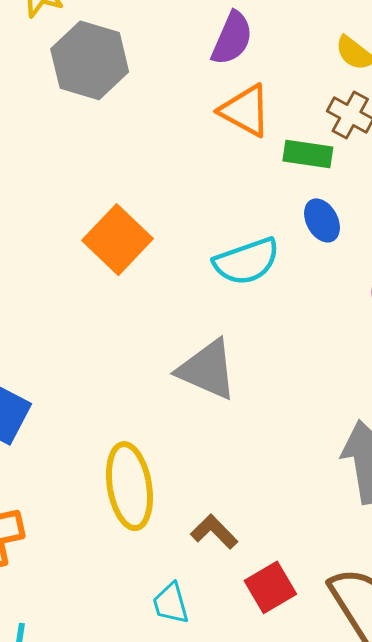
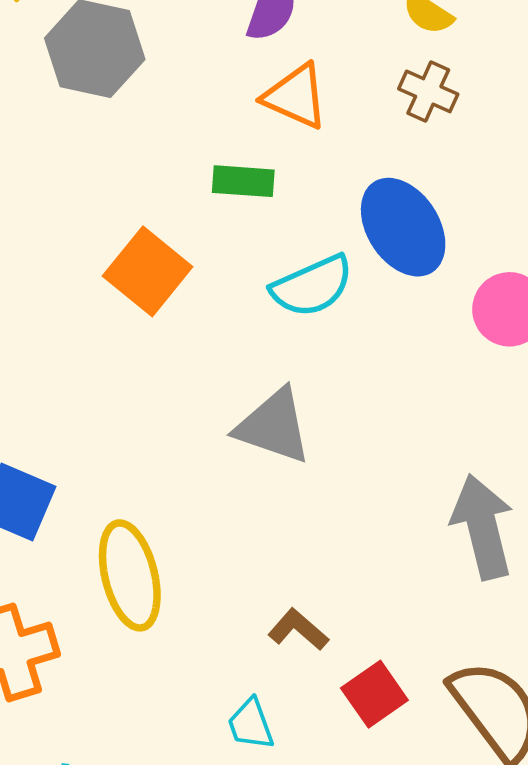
green rectangle: (308, 154) -> (243, 181), moved
blue ellipse: (322, 220) -> (403, 227), size x1.8
yellow ellipse: (129, 486) -> (130, 575), moved

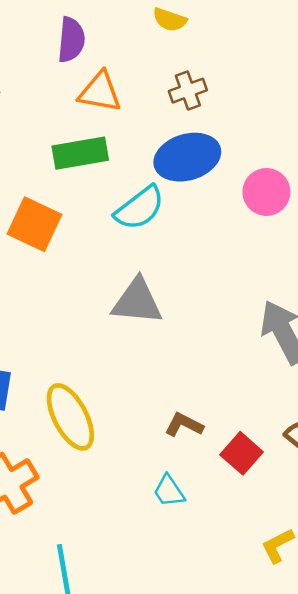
brown cross: (428, 91) -> (188, 91), moved, turned -30
green rectangle: (243, 181) -> (80, 153), size x1.4
blue ellipse: (403, 227) -> (187, 157), turned -60

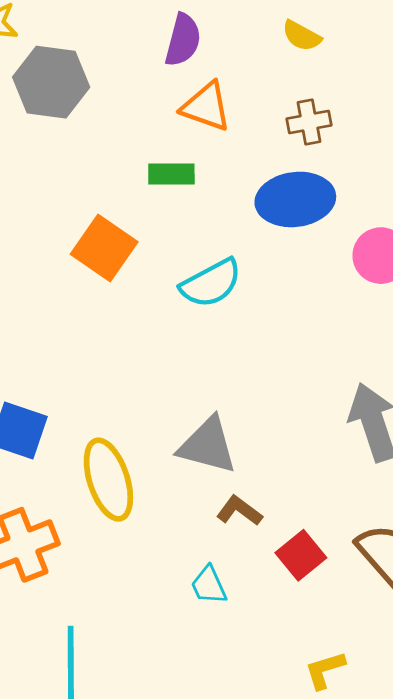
green rectangle: (80, 153) -> (171, 174), size x0.7
cyan semicircle: (140, 208) -> (211, 283), moved
gray triangle: (137, 301) -> (208, 445), moved

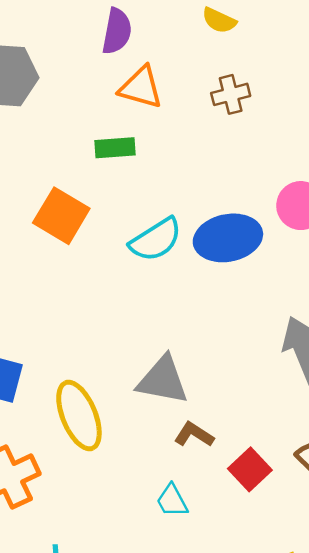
blue ellipse: (295, 199) -> (228, 238), moved

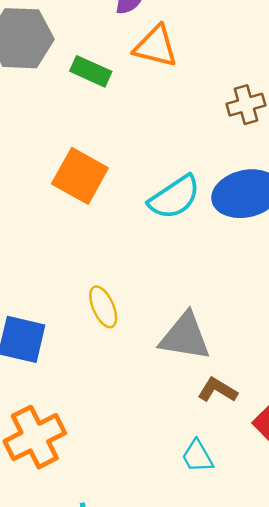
brown cross: (231, 94) -> (246, 105), moved
green rectangle: (115, 148) -> (91, 71), moved, turned 30
yellow ellipse: (79, 416) -> (103, 307), moved, size x0.6

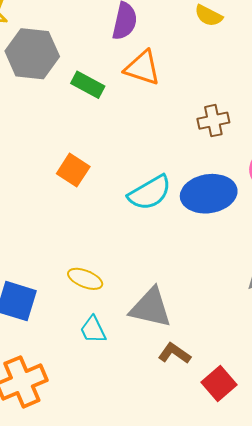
orange square: (80, 176) -> (73, 170), size x0.7
yellow ellipse: (103, 307) -> (85, 279), turned -48
cyan trapezoid: (197, 456) -> (93, 330), moved

